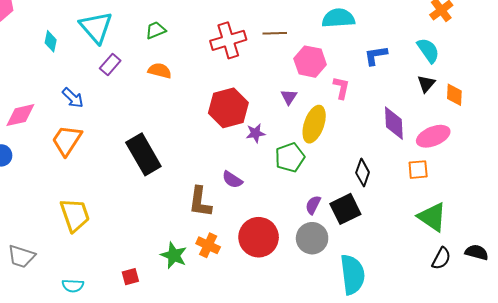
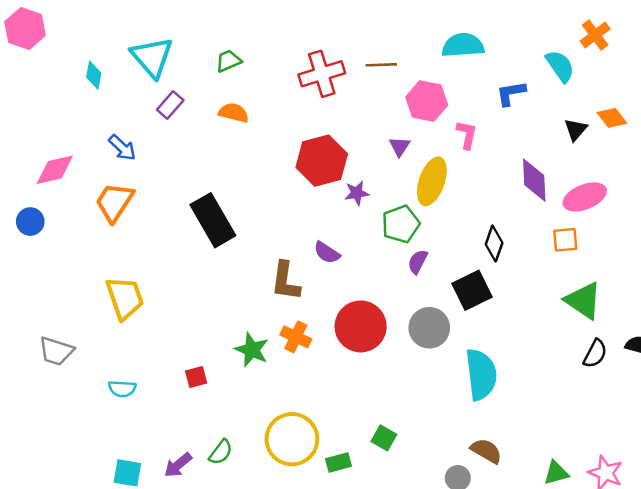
cyan semicircle: (428, 50) -> (560, 66), moved
orange diamond: (454, 95) -> (612, 118), moved, turned -40
purple semicircle: (313, 205) -> (418, 262), moved

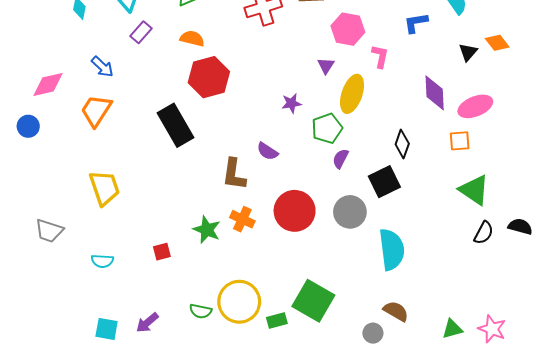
red hexagon: (322, 161) -> (209, 77), moved
green square: (384, 438) -> (313, 301), size x2.0
green semicircle: (221, 452) -> (201, 311), moved, turned 65

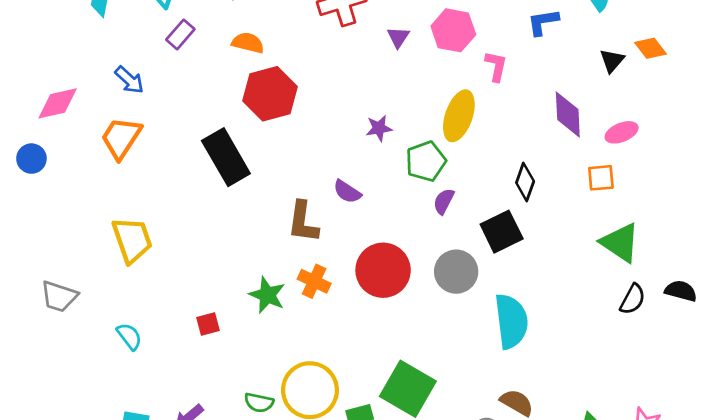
purple triangle: (326, 66) -> (398, 37), moved
pink ellipse: (475, 106) -> (622, 132), size x0.7
cyan semicircle: (102, 261) -> (129, 336), turned -130

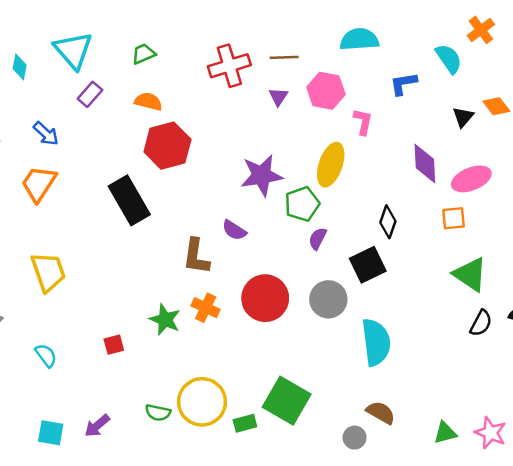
purple star: (379, 128) -> (262, 175), size x1.8
pink ellipse: (622, 132) -> (471, 179), size x1.4

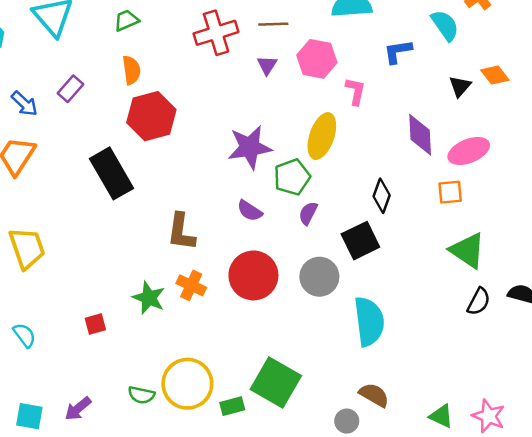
purple rectangle: (90, 94) -> (70, 89), moved
orange semicircle: (148, 101) -> (131, 70), turned 68
purple semicircle: (234, 230) -> (250, 211), moved
green triangle: (445, 433) -> (441, 416), turned 40

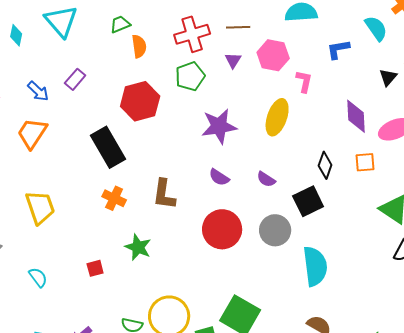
orange semicircle: (131, 70) -> (139, 46), moved
green pentagon: (292, 177) -> (190, 76), moved
orange square: (450, 192) -> (365, 162), moved
purple semicircle: (308, 213) -> (266, 179), turned -84
orange cross: (191, 285) -> (114, 198), moved

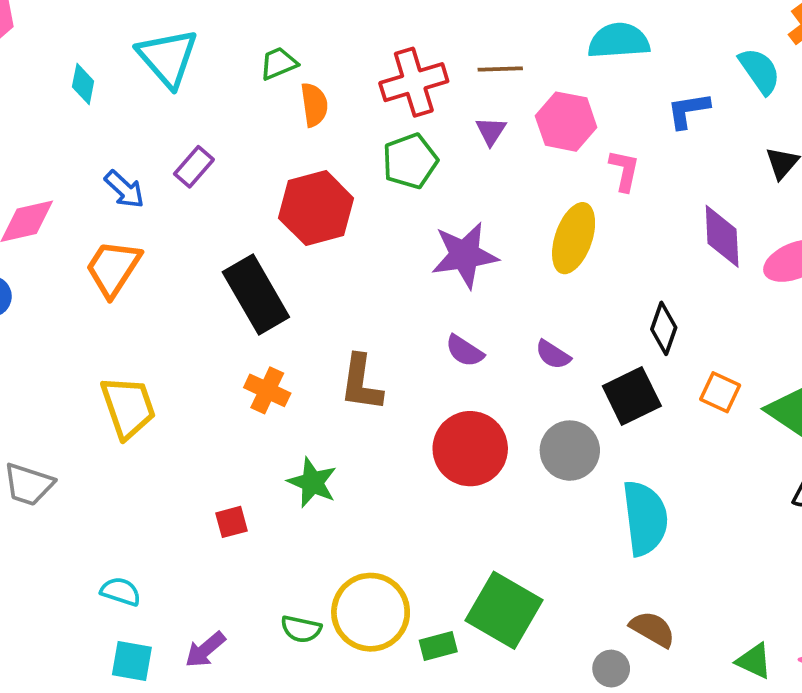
orange square: (365, 162) -> (720, 392), moved, turned 30
cyan semicircle: (38, 277) -> (121, 591), moved, turned -35

